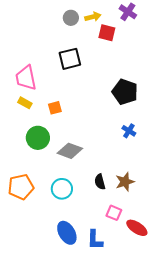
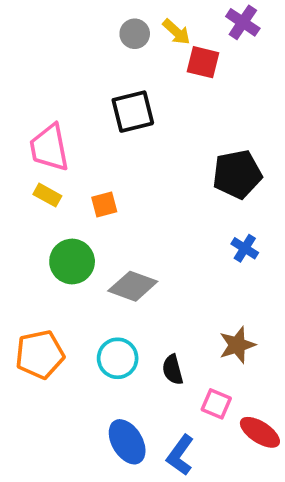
yellow arrow: (93, 17) -> (176, 32), turned 56
black pentagon: (125, 92) -> (237, 174), turned -30
black semicircle: (100, 182) -> (173, 370), moved
blue L-shape: (95, 240) -> (180, 455), turned 35

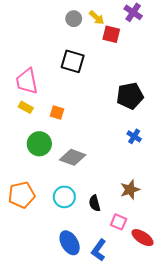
black square: (133, 112) -> (73, 61), turned 30
orange square: (104, 205) -> (57, 112), turned 32

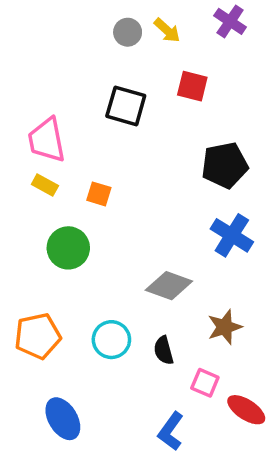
red square: (111, 34) -> (192, 86), moved
blue cross: (134, 136) -> (232, 235), size x1.6
gray diamond: (73, 157) -> (169, 286), moved
blue ellipse: (70, 243) -> (63, 419), moved

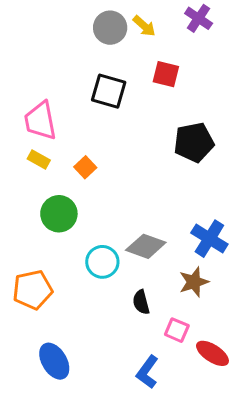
gray circle: (128, 32) -> (110, 28), size x1.4
orange square: (99, 194) -> (85, 167), turned 30
blue cross: (232, 235) -> (209, 239), moved
cyan circle: (111, 340) -> (102, 262), moved

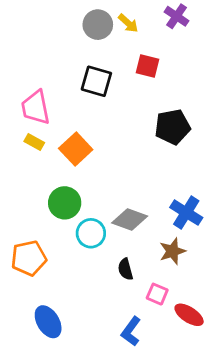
orange square: (85, 167) -> (76, 149), size x1.6
green circle: (59, 214) -> (65, 203), moved

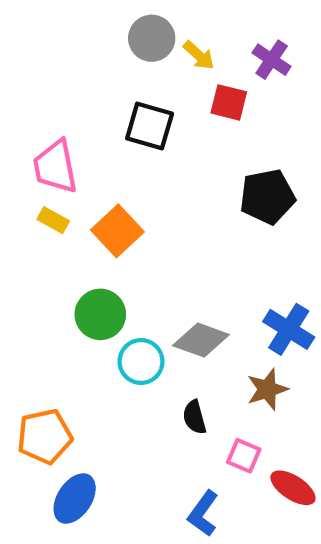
purple cross: (177, 16) -> (272, 60), moved
yellow arrow: (128, 23) -> (199, 55), moved
orange pentagon: (29, 258) -> (45, 436), moved
blue ellipse: (48, 322) -> (75, 499), turned 64

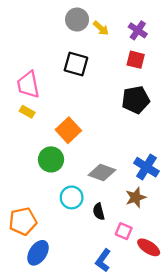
red square: (229, 102) -> (136, 60), moved
orange square: (117, 231) -> (68, 130), moved
cyan circle: (141, 361) -> (72, 197), moved

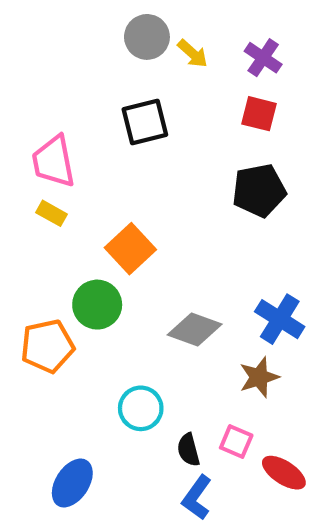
black square: (76, 64) -> (145, 122), turned -30
cyan circle: (72, 197) -> (141, 408), moved
black semicircle: (99, 212) -> (188, 450), moved
orange pentagon: (23, 221) -> (47, 346), moved

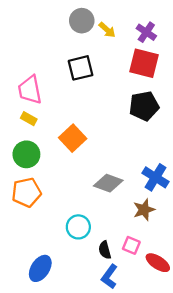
red square: (259, 114) -> (144, 63), size x1.5
green circle: (97, 305) -> (26, 154), moved

